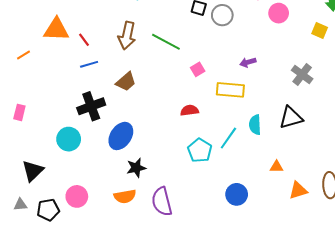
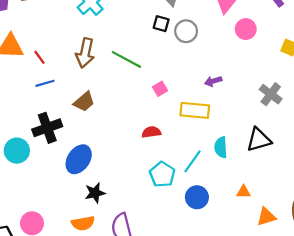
cyan circle: (69, 139) -> (17, 151), moved
blue circle: (237, 194) -> (197, 197), moved

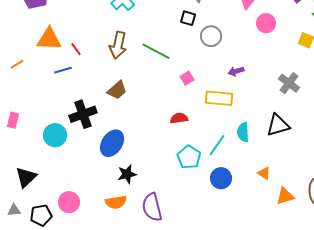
gray circle: (186, 31) -> (211, 36), moved
blue line: (45, 83) -> (63, 70), moved
orange triangle: (244, 192) -> (264, 173), turned 32

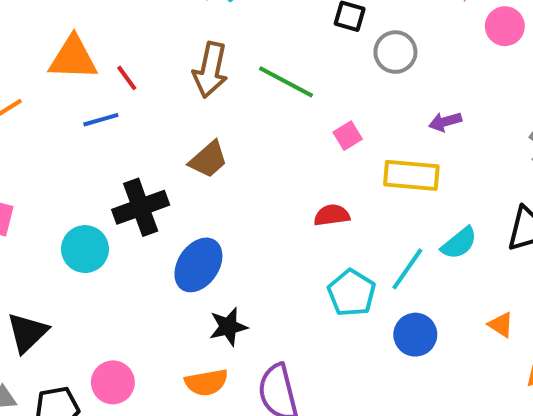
cyan semicircle: (243, 132) -> (459, 243), turned -126

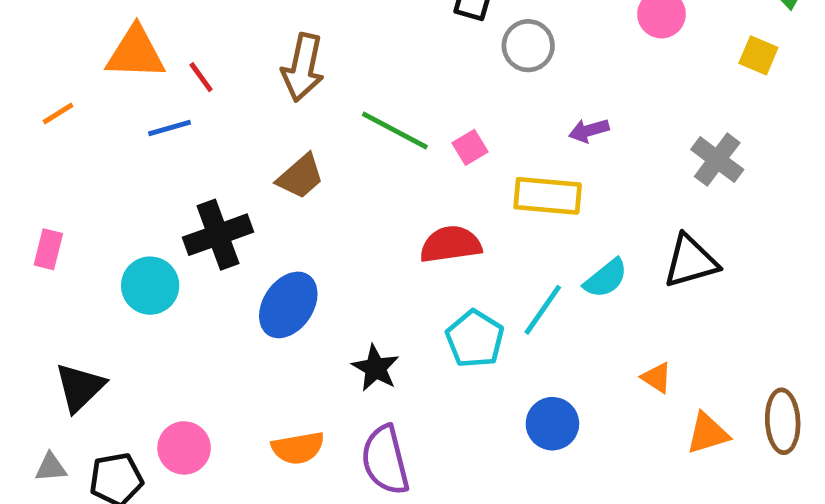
green line: (286, 82) -> (395, 130), moved
red semicircle: (332, 215) -> (451, 244), size x1.4
black star: (228, 327) -> (376, 368), moved, turned -30
blue circle: (415, 335) -> (552, 424), moved

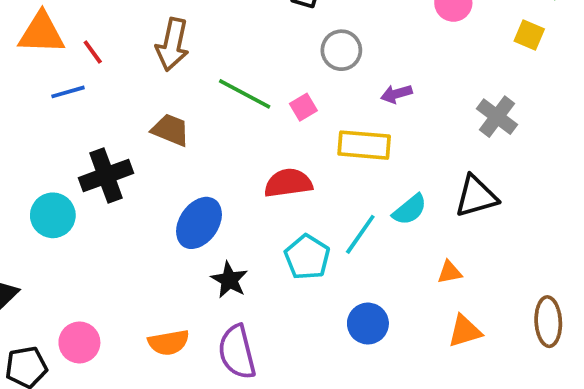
gray circle: (528, 46) -> (341, 50), moved
brown trapezoid: (300, 177) -> (171, 130), turned -117
blue ellipse: (288, 305) -> (199, 223), moved
orange triangle: (657, 378) -> (450, 272), moved, turned -44
orange triangle: (708, 433) -> (465, 331), moved

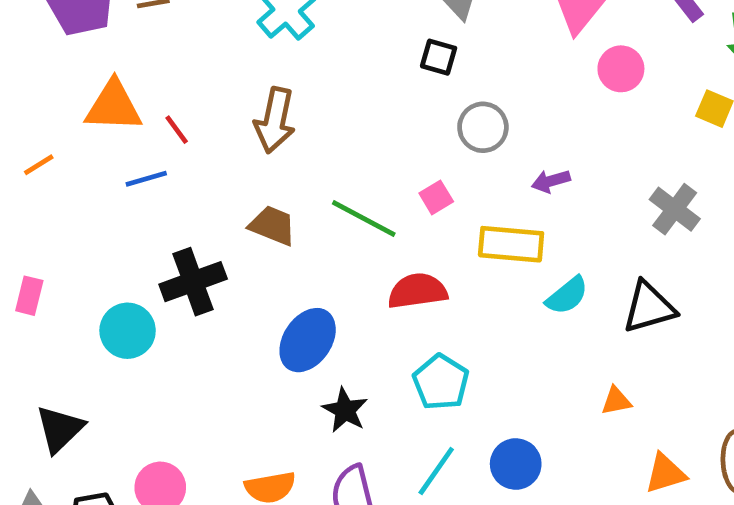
green line: (245, 94) -> (364, 218), moved
cyan semicircle: (410, 210) -> (567, 296), moved
cyan line: (360, 234) -> (436, 471), moved
orange triangle: (465, 331) -> (665, 473), moved

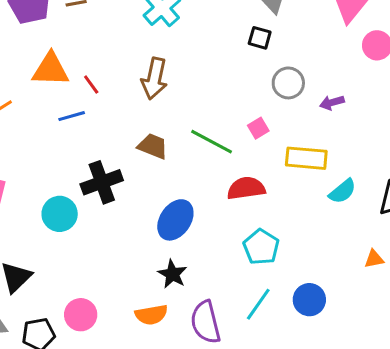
purple arrow: (551, 181) -> (332, 103), moved
black star: (345, 410) -> (172, 274), moved

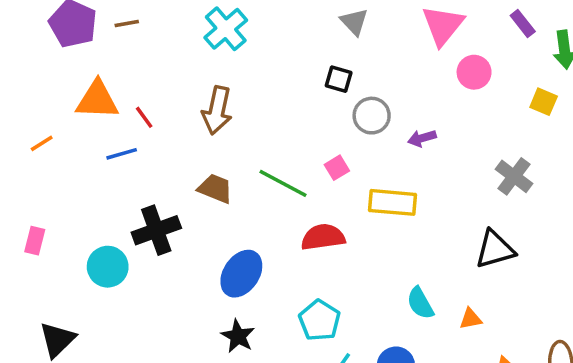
black square: (260, 38) -> (339, 79), moved
cyan semicircle: (342, 191) -> (420, 303), moved, turned 100
cyan pentagon: (261, 247) -> (320, 321), moved

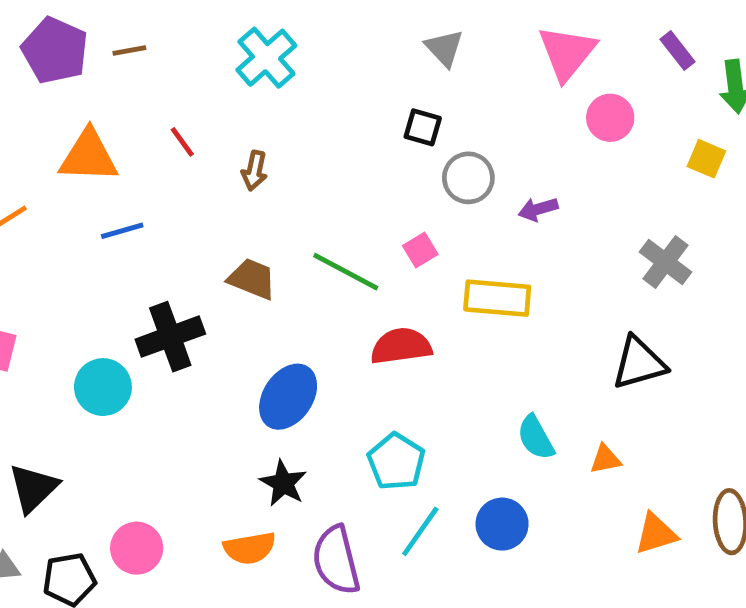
brown arrow: (217, 110) -> (254, 171), size x0.6
red line: (144, 117) -> (182, 142), moved

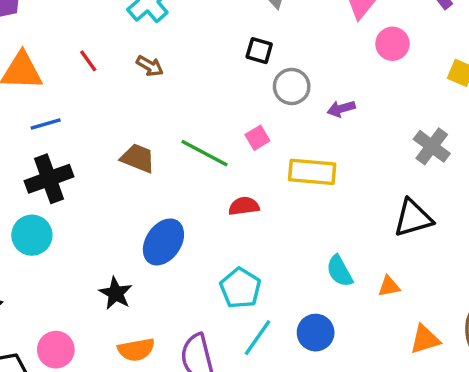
brown arrow: (254, 171) -> (150, 66), moved, turned -72
black cross: (170, 337) -> (49, 179), moved
red semicircle: (401, 346) -> (244, 206), size x0.7
black star: (283, 483) -> (116, 293), moved

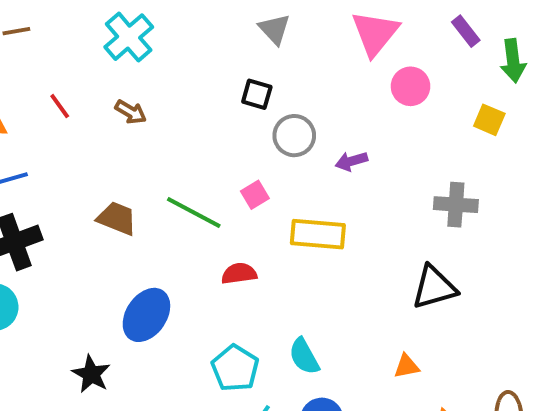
gray cross: (432, 146) -> (456, 205), turned -33
cyan semicircle: (339, 271) -> (304, 356), moved

